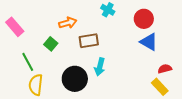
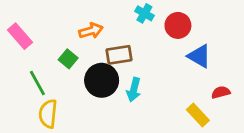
red circle: (144, 19) -> (178, 25), moved
black circle: (75, 79) -> (102, 80), moved
yellow rectangle: (160, 87) -> (198, 115), moved

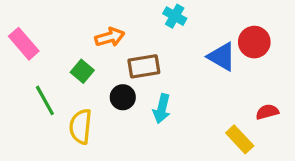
red circle: (178, 25) -> (254, 42), moved
blue triangle: (199, 56) -> (222, 57), moved
black circle: (102, 80) -> (123, 97), size x0.6
yellow semicircle: (48, 114) -> (81, 126), moved

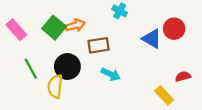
green square: (82, 71) -> (54, 28), moved, size x1.5
black circle: (123, 97) -> (67, 66), moved, size x1.5
cyan arrow: (162, 109) -> (111, 74), turned -78

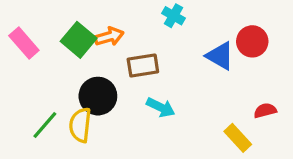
green line: (31, 69) -> (45, 125), moved, turned 70

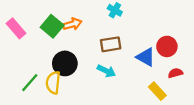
red circle: (252, 41) -> (167, 46), moved
blue triangle: (220, 56) -> (146, 57), moved
brown rectangle: (143, 66) -> (111, 44), moved

